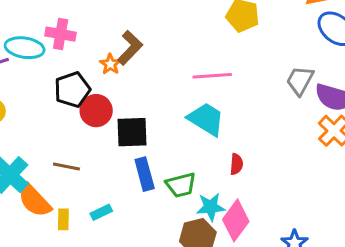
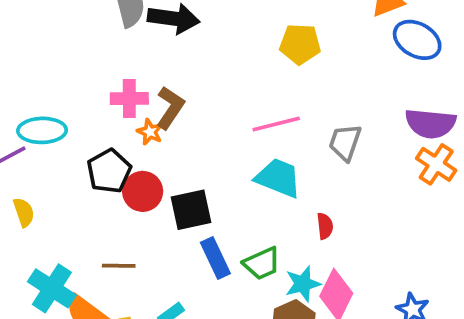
pink cross: (61, 34) -> (129, 99), moved
gray trapezoid: (300, 80) -> (345, 142), moved

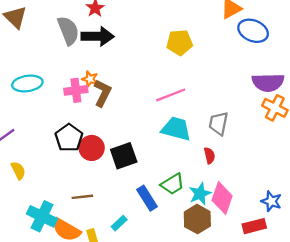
cyan ellipse: (42, 130) -> (27, 84), moved
orange star: (150, 132) -> (90, 79), moved
gray trapezoid: (345, 142) -> (218, 123), moved
blue rectangle: (215, 258) -> (147, 198), moved

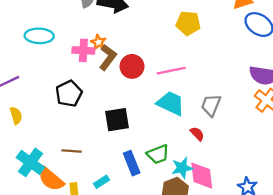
red circle: (92, 148) -> (132, 66), moved
red semicircle: (209, 156) -> (197, 134), turned -40
pink diamond: (222, 198) -> (202, 176), turned -36

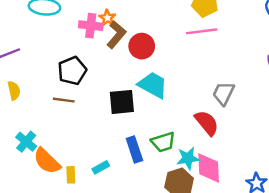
pink line: (171, 71) -> (202, 31), moved
cyan trapezoid: (171, 103) -> (153, 85), moved
red semicircle: (197, 134) -> (207, 123), size x1.6
brown line: (72, 151) -> (64, 100), moved
cyan cross: (30, 162) -> (26, 142), size x0.7

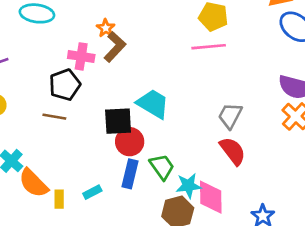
pink cross: (91, 26) -> (81, 56), moved
red circle: (142, 46) -> (130, 142), moved
red semicircle: (207, 123) -> (233, 151), moved
green trapezoid: (163, 142) -> (162, 167), turned -110
blue rectangle: (134, 150) -> (130, 174), turned 30

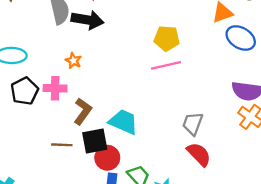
brown L-shape: (115, 47) -> (83, 111), moved
black pentagon: (65, 85) -> (25, 91), moved
brown line: (54, 117) -> (62, 145), moved

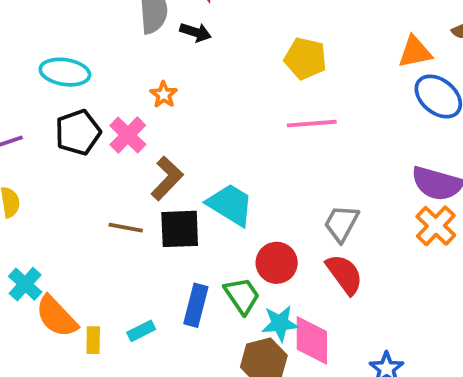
black arrow: (87, 20) -> (196, 32), size x0.6
yellow pentagon: (167, 38) -> (305, 59), moved
pink cross: (55, 88) -> (128, 135), turned 35
red circle: (107, 158) -> (277, 263), moved

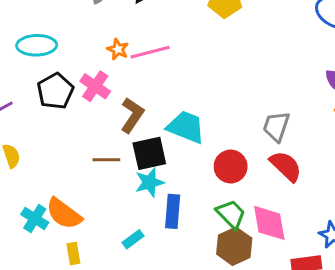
pink line: (312, 124) -> (150, 52), moved
green trapezoid: (242, 296) -> (231, 214), moved
orange semicircle: (56, 317) -> (64, 214), moved
cyan star: (280, 323) -> (149, 182), moved
yellow rectangle: (93, 340) -> (73, 253), moved

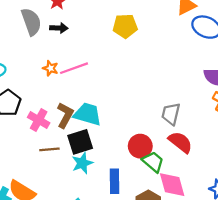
pink cross: (95, 86) -> (39, 120), moved
cyan trapezoid: (186, 127) -> (88, 114), moved
blue rectangle: (173, 211) -> (114, 181), moved
green trapezoid: (231, 214) -> (153, 162), moved

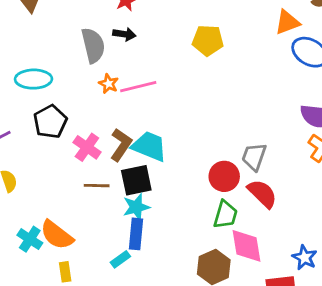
gray semicircle: (31, 22) -> (93, 45), moved
red circle: (140, 146) -> (224, 176), moved
green trapezoid: (153, 162) -> (225, 215), turned 60
blue rectangle: (114, 181) -> (136, 234), moved

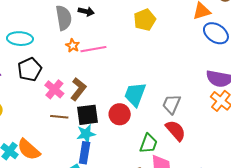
yellow pentagon: (208, 40) -> (145, 20), turned -30
cyan trapezoid: (149, 146) -> (135, 94), moved, turned -96
red circle: (224, 176) -> (120, 114), moved

